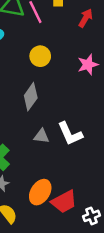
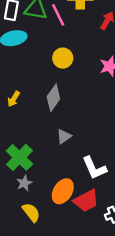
white L-shape: (70, 134) -> (94, 168), moved
gray triangle: (41, 136) -> (64, 136), turned -42

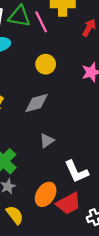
gray diamond: (53, 98) -> (36, 103), turned 40

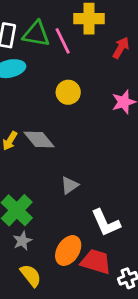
gray diamond: (36, 103) -> (39, 139), moved, turned 65
red trapezoid: (68, 204) -> (96, 262), turned -135

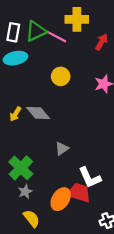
green triangle: (36, 34) -> (36, 31), turned -35
pink line: (63, 41) -> (56, 37), turned -36
red trapezoid: (96, 262) -> (79, 193), moved

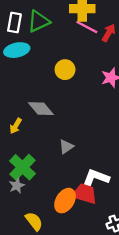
pink line: (56, 37) -> (87, 27), moved
yellow arrow: (15, 114) -> (16, 126), moved
white L-shape: (90, 178) -> (96, 178), turned 135
gray star: (25, 192) -> (17, 186), moved

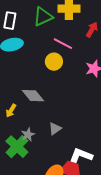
green triangle: (39, 21) -> (43, 17), moved
pink line: (87, 27) -> (63, 44), moved
gray star: (17, 186) -> (28, 135), moved

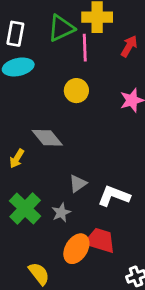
pink line: (63, 44) -> (85, 48), moved, turned 60
gray star: (28, 135) -> (61, 213), moved
white L-shape: (81, 156) -> (114, 196), moved

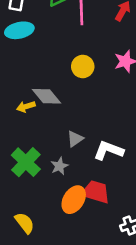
yellow circle: (76, 91) -> (83, 66), moved
yellow arrow: (17, 159) -> (26, 107), moved, turned 42
yellow semicircle: (39, 274) -> (25, 223), moved

